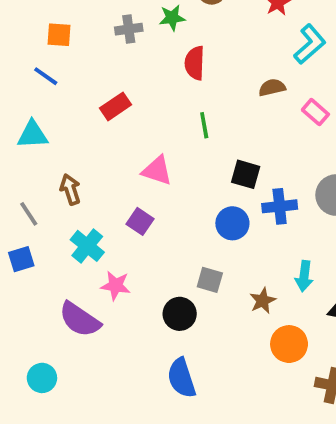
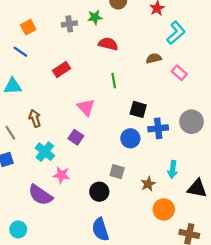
orange square: (59, 35) -> (28, 27), turned -32
red semicircle: (195, 63) -> (108, 44), turned 102
pink triangle: (157, 171) -> (86, 107), turned 30

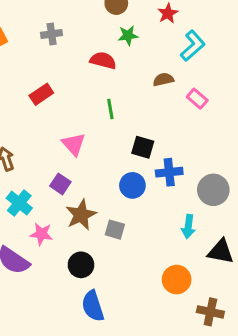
green star: (95, 17) -> (128, 35), moved
gray circle: (192, 122) -> (213, 190), moved
brown star: (148, 184) -> (81, 215), moved, size x1.5
black circle: (99, 192) -> (81, 265), moved

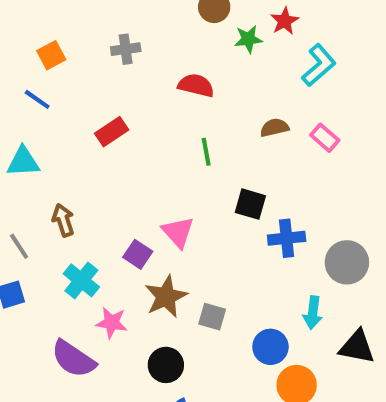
green star: (128, 35) -> (248, 39), moved
brown semicircle: (163, 80) -> (274, 128), moved
pink triangle: (74, 144) -> (178, 232), moved
blue circle: (132, 185) -> (270, 347), moved

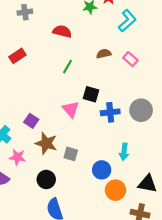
green line: (206, 152) -> (68, 67), turned 40
pink triangle: (178, 232) -> (71, 109), moved
gray circle: (347, 262) -> (141, 110), moved
brown star: (166, 297) -> (46, 143), turned -30
black triangle: (357, 347) -> (147, 184), moved

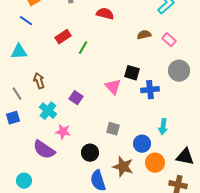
green line: (68, 67) -> (83, 48), moved
gray circle: (141, 110) -> (179, 71), moved
brown star: (46, 143) -> (123, 167), moved

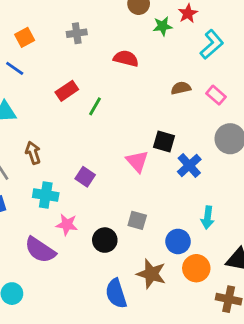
blue cross: (150, 90) -> (189, 165), turned -36
cyan cross: (48, 111) -> (46, 195), turned -30
black circle: (90, 153) -> (105, 240), moved

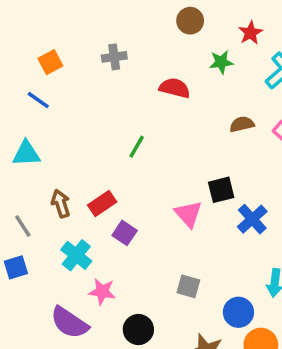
green star: (163, 26) -> (221, 62), moved
red rectangle: (67, 91) -> (102, 204), moved
black square: (164, 142) -> (221, 190), turned -30
cyan cross: (46, 195) -> (76, 255), turned 30
black circle: (105, 240) -> (138, 330), moved

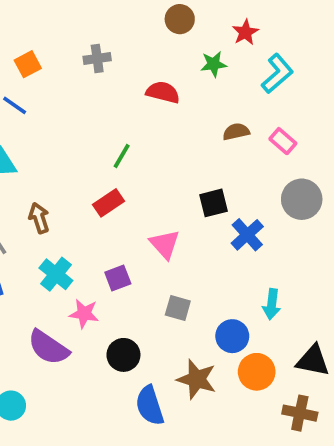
red rectangle: (102, 204) -> (108, 203), moved
pink triangle: (188, 214) -> (165, 244), moved
purple square: (125, 233) -> (118, 278), moved, turned 35

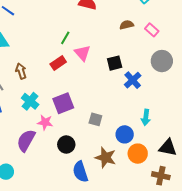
pink triangle: (165, 244) -> (82, 53), moved
purple square: (118, 278) -> (63, 103), size x1.5
purple semicircle: (48, 347) -> (26, 140), turned 85

